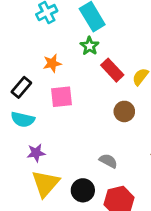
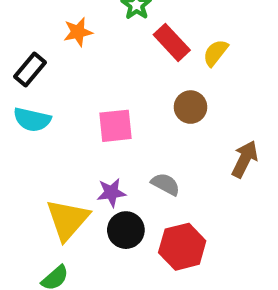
pink square: (61, 97) -> (115, 126), moved
purple star: (36, 153) -> (111, 193), moved

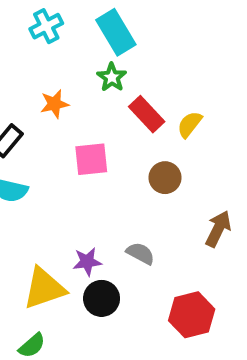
pink square: (115, 126) -> (91, 159), moved
yellow triangle: (68, 220) -> (44, 288), turned 30
red hexagon: (182, 247) -> (192, 315), moved

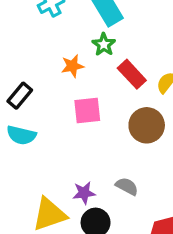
orange star: (54, 104) -> (72, 66), moved
brown circle: (165, 178) -> (147, 125), size x1.4

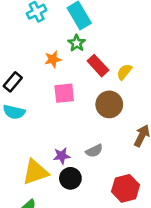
gray semicircle: (127, 186) -> (94, 151), turned 126

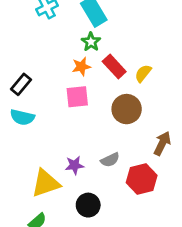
orange star: (53, 59) -> (81, 67), moved
black circle: (70, 178) -> (88, 205), moved
red hexagon: (126, 188) -> (142, 179), moved

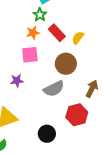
gray semicircle: (110, 160) -> (54, 89), moved, size x1.5
purple star: (74, 165) -> (17, 81), moved
black circle: (88, 205) -> (47, 134), moved

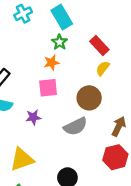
red rectangle: (57, 33) -> (99, 46), moved
red hexagon: (77, 115) -> (115, 157), moved

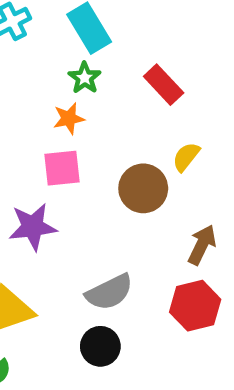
yellow semicircle: (103, 68) -> (186, 157), moved
purple star: (33, 117) -> (33, 227), size x1.5
gray semicircle: (75, 126) -> (109, 292), moved

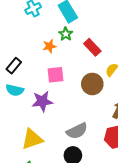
red rectangle: (164, 85) -> (92, 47), moved
orange star: (69, 118) -> (49, 46), moved

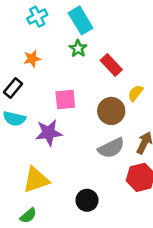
orange star: (49, 46) -> (32, 59), moved
gray semicircle: (77, 131) -> (111, 148), moved

